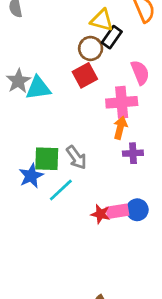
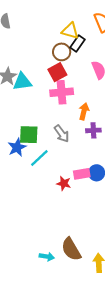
pink cross: (122, 102) -> (62, 92), moved
gray arrow: (76, 157) -> (62, 134), moved
red star: (100, 214) -> (64, 183), moved

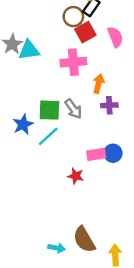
red square: (57, 72) -> (85, 32), moved
green square: (29, 135) -> (49, 110), moved
red star: (64, 183) -> (76, 176), moved

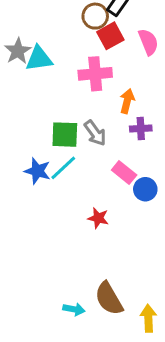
blue star: (23, 124) -> (37, 171), moved, turned -30
pink rectangle: (96, 154) -> (124, 173), moved, turned 48

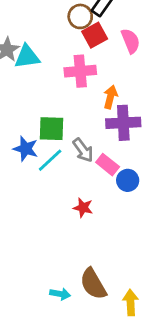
purple cross: (141, 128) -> (123, 123), size x1.6
gray arrow: (95, 133) -> (83, 150), moved
blue star: (37, 171) -> (26, 149), moved

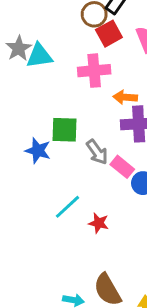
orange arrow: (110, 97) -> (125, 97), turned -100
cyan line: (50, 160) -> (67, 207), moved
red star: (83, 208) -> (99, 223), moved

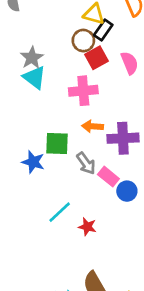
gray star: (19, 48) -> (32, 58), moved
cyan triangle: (39, 56) -> (35, 78), turned 45
orange arrow: (125, 97) -> (93, 126), moved

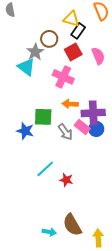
brown circle: (83, 41) -> (49, 39), moved
gray star: (32, 58) -> (35, 52), moved
pink cross: (83, 91) -> (63, 77), turned 30
pink rectangle: (108, 177) -> (82, 127), moved
blue circle: (127, 191) -> (96, 129), moved

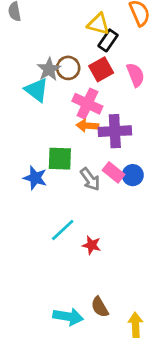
brown circle: (49, 39) -> (68, 68), moved
orange arrow: (70, 104) -> (87, 126), moved
purple cross: (93, 113) -> (115, 131), moved
brown semicircle: (72, 225) -> (100, 307), size x0.7
cyan arrow: (49, 232) -> (68, 317), size x1.5

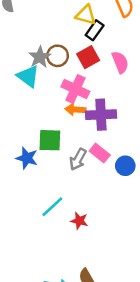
blue circle: (133, 175) -> (125, 166), moved
gray arrow: (90, 179) -> (78, 159), turned 65

